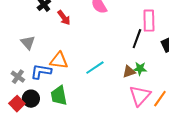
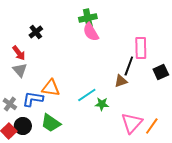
red arrow: (64, 18) -> (19, 53), moved
green star: (140, 69) -> (102, 104), moved
brown triangle: (129, 72) -> (121, 81), moved
green trapezoid: (59, 96) -> (51, 123), turned -45

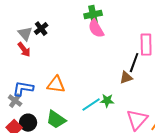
gray triangle: (20, 70) -> (25, 34), moved
cyan line: (87, 95) -> (91, 105), moved
blue L-shape: (33, 99) -> (23, 89), moved

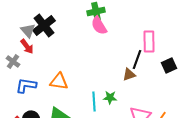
black cross: (41, 29) -> (44, 25), size x1.6
gray cross: (15, 101) -> (13, 61), moved
cyan line: (91, 105) -> (94, 101), turned -60

